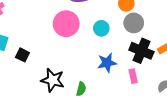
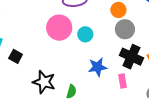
cyan circle: (101, 28) -> (85, 34), moved

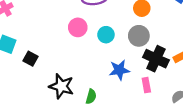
pink circle: (59, 28) -> (78, 27), size x0.7
gray circle: (125, 29) -> (139, 36), moved

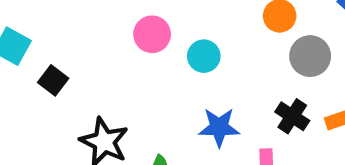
gray circle: (139, 36) -> (310, 56), moved
black cross: (156, 59) -> (292, 116), size x0.7

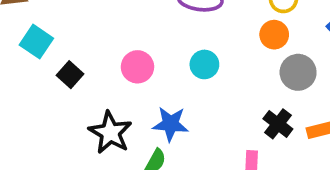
pink circle: (152, 34) -> (137, 67), moved
blue star: (219, 127) -> (170, 124), moved

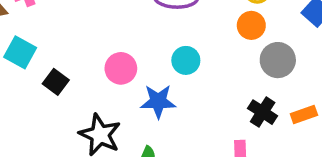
blue star: (170, 124) -> (158, 101), moved

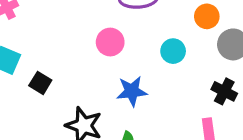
cyan circle: (186, 60) -> (173, 51), moved
pink circle: (121, 68) -> (110, 42), moved

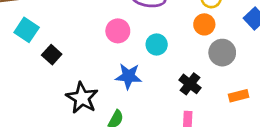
cyan circle: (173, 51) -> (157, 45), moved
black cross: (224, 91) -> (190, 84), moved

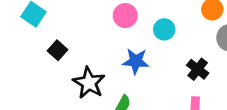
black square: (52, 55) -> (57, 50), moved

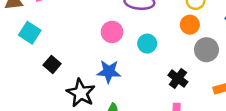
blue star: (136, 61) -> (109, 72), moved

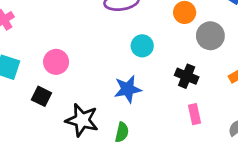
pink circle: (112, 32) -> (56, 62), moved
blue star: (109, 72) -> (128, 89), moved

